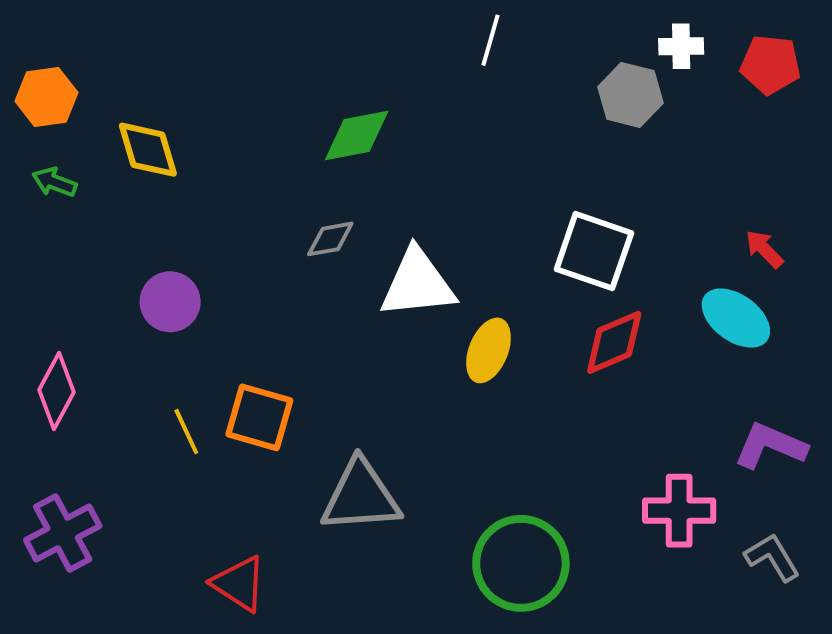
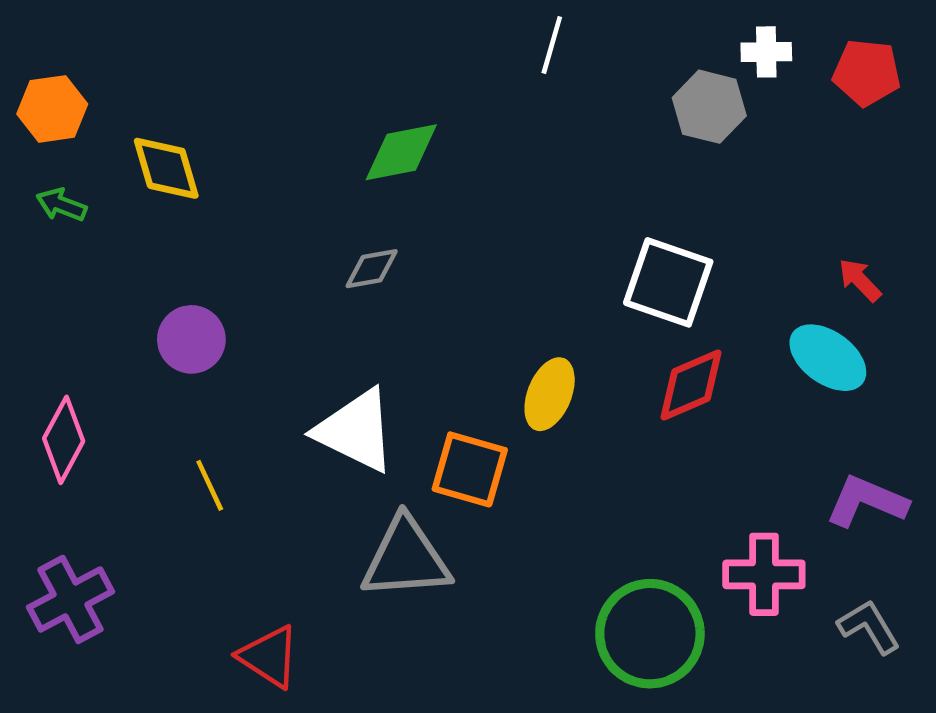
white triangle: (418, 284) -> (356, 431), moved, turned 32
orange square: (259, 417) -> (470, 469), moved
green circle: (521, 563) -> (650, 634), moved

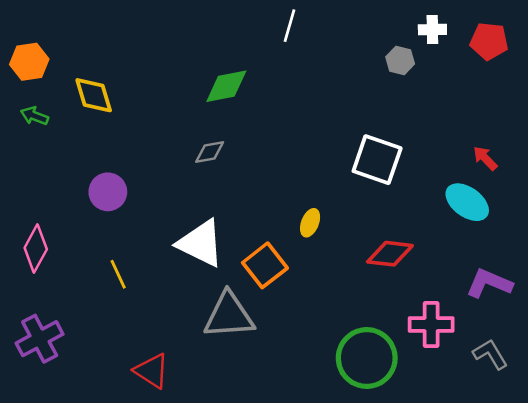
white line: (552, 45) -> (289, 26), moved
gray hexagon: (709, 107) -> (400, 60), size x0.7
red diamond: (691, 385) -> (390, 254), moved, turned 30
yellow ellipse: (550, 394) -> (310, 223), size x0.7
orange square: (470, 469) -> (265, 265), turned 36

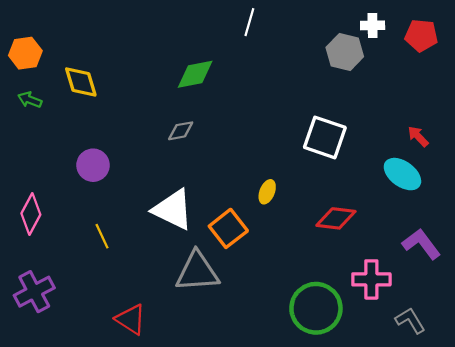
gray hexagon: (400, 60) -> (345, 52), size x1.5
purple L-shape: (489, 283) -> (421, 244), turned 30
gray L-shape: (490, 354) -> (410, 320), moved

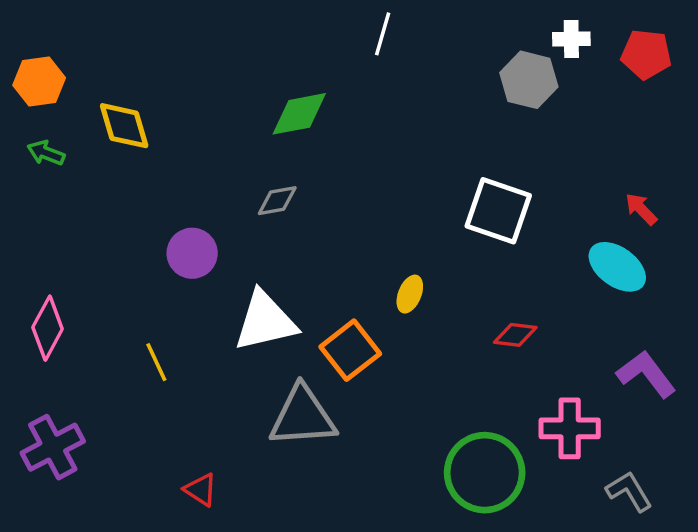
purple circle: (93, 165) -> (192, 253), moved
white triangle: (173, 210) -> (265, 321), turned -39
red diamond: (336, 218) -> (515, 335), size x0.7
red triangle: (131, 319) -> (201, 490), size x0.7

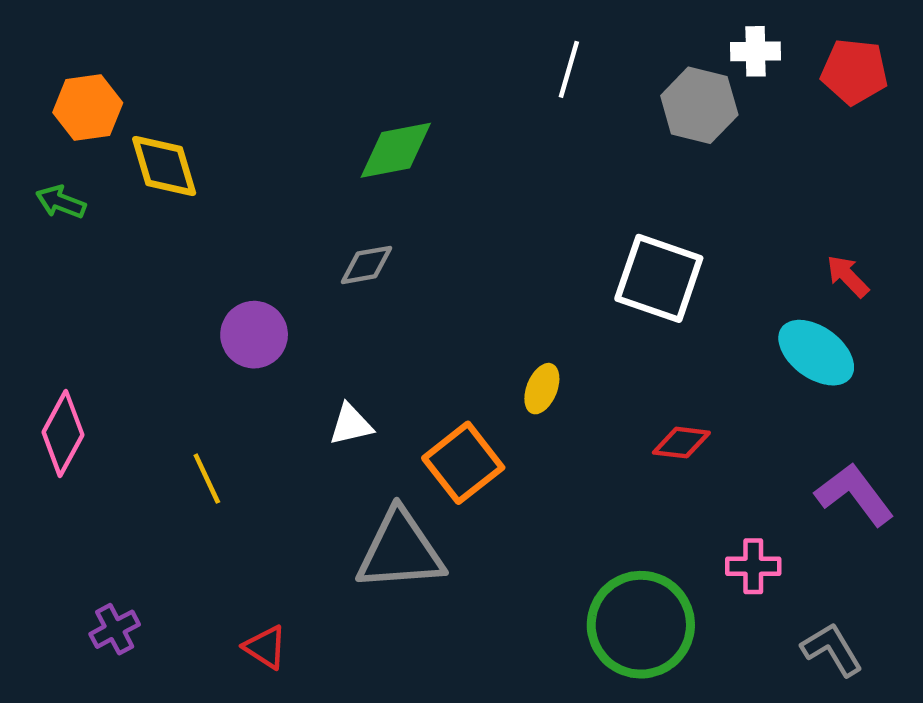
white line: (383, 34) -> (569, 69), moved
orange hexagon: (39, 81) -> (88, 108), moved
white triangle: (265, 321) -> (351, 425), size x0.5
pink cross: (570, 428) -> (753, 566), size x0.7
purple cross: (53, 447) -> (115, 629), moved, size x0.6

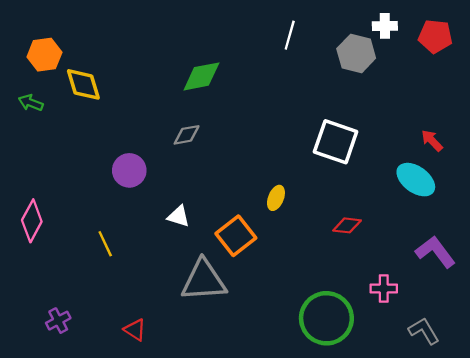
white triangle: (351, 425) -> (179, 216), turned 30

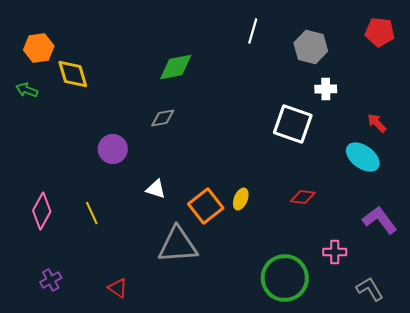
white cross: (385, 26) -> (326, 89), moved
yellow ellipse: (276, 198) -> (241, 199), moved
pink diamond: (32, 221) -> (42, 211), moved

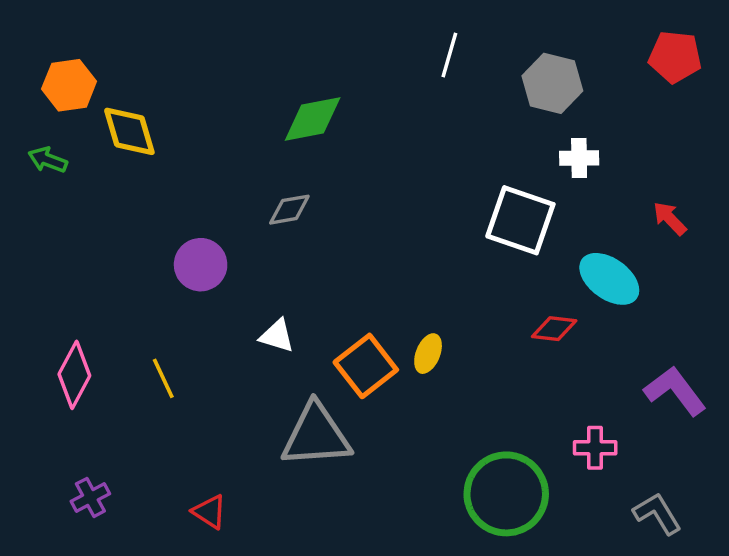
cyan ellipse: (363, 157) -> (609, 279), moved
red diamond: (303, 197) -> (554, 329), moved

